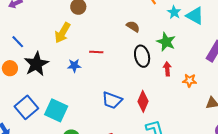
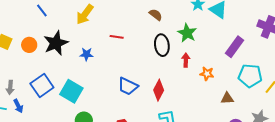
blue line: (18, 42) -> (42, 10), moved
blue star: (74, 66) -> (86, 54), moved

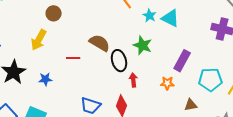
brown semicircle: (156, 15) -> (100, 43), moved, size x1.5
purple rectangle: (235, 47) -> (182, 61), moved
red arrow: (186, 60) -> (133, 80), moved

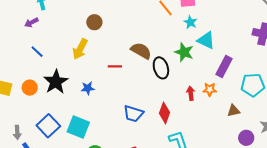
cyan triangle: (170, 18) -> (206, 40), moved
red arrow: (133, 80) -> (191, 93), moved

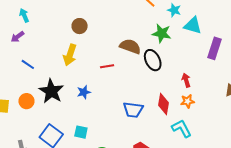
green star: (184, 52) -> (162, 33), moved
orange star: (210, 89) -> (187, 101), moved
cyan square: (78, 127) -> (81, 132), size x0.6

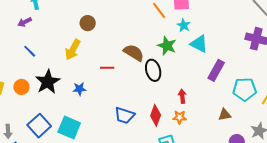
cyan square: (81, 132) -> (69, 128), size x1.6

